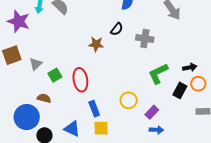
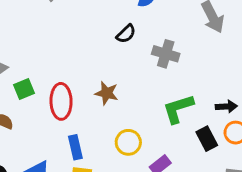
brown star: (96, 44) -> (107, 93), moved
black rectangle: (180, 90) -> (207, 139), turned -63

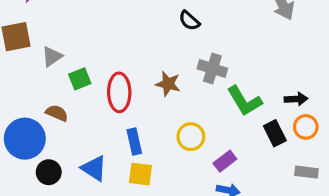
black semicircle: (126, 34) -> (189, 21), turned 85
gray cross: (166, 54) -> (212, 69), moved
green L-shape: (178, 109) -> (244, 101), turned -104

